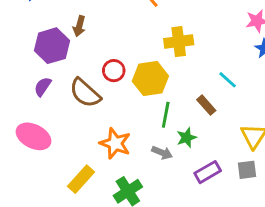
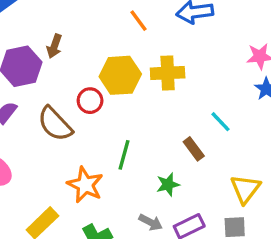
yellow hexagon: (150, 79) -> (120, 75), moved
green line: (166, 115) -> (124, 155), moved
gray arrow: (162, 153) -> (151, 222), moved

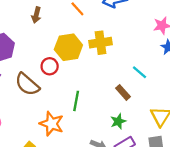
brown arrow: (54, 46) -> (36, 15), moved
green star: (168, 184) -> (118, 121), moved

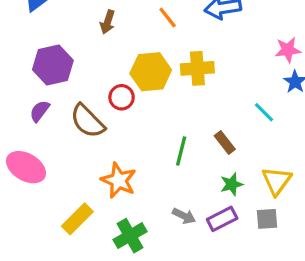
cyan line: (139, 72) -> (264, 112), moved
green line: (76, 101) -> (181, 151), moved
green star: (118, 121) -> (232, 184), moved

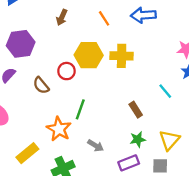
brown semicircle: (87, 121) -> (41, 85), size x0.7
green line: (181, 151) -> (80, 109), moved
gray arrow: (184, 216) -> (96, 146), moved

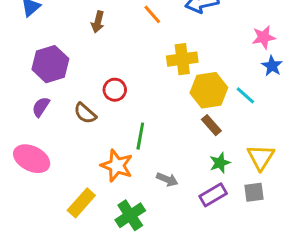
yellow hexagon: (89, 55) -> (209, 90), moved

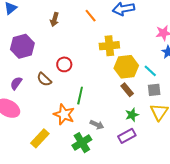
purple semicircle: (41, 107) -> (16, 83), moved
gray square: (254, 192) -> (154, 90), moved
green cross: (130, 215) -> (82, 143), moved

